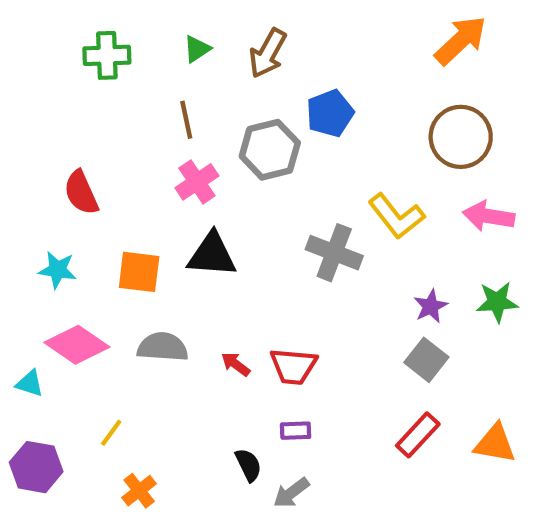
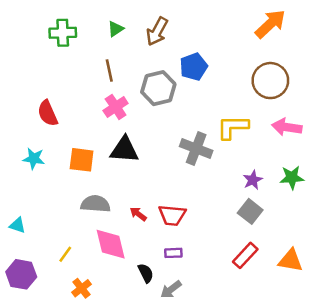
yellow L-shape: (396, 216) -> (233, 127), turned 128
pink diamond: (77, 345) -> (111, 244), moved, turned 42

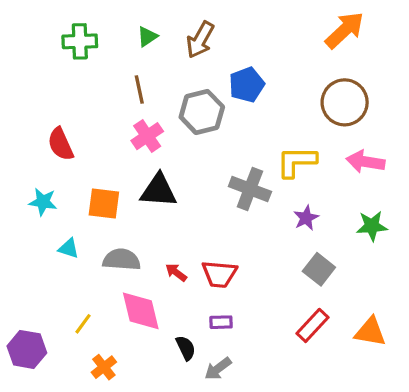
purple star: (253, 180) -> (306, 218), moved
cyan triangle: (17, 225) -> (69, 248), moved

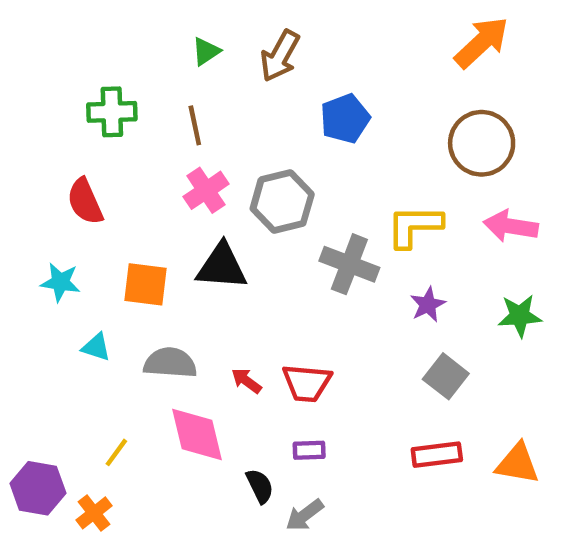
green cross: (80, 41) -> (112, 112), moved
gray hexagon: (202, 112) -> (282, 201), moved
red rectangle: (312, 325) -> (437, 455), turned 40
orange cross: (104, 367) -> (94, 513), moved

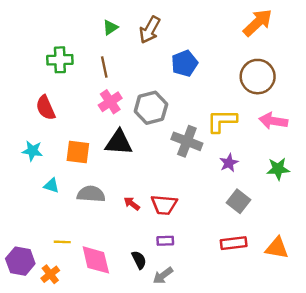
pink diamond: (197, 435) -> (96, 260), moved
yellow line: (116, 452) -> (62, 242), turned 56

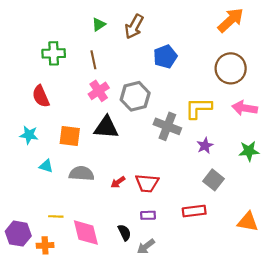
red arrow: (132, 204) -> (118, 182), turned -72
red rectangle: (234, 243) -> (194, 211), moved
orange cross: (50, 274) -> (45, 245), turned 35

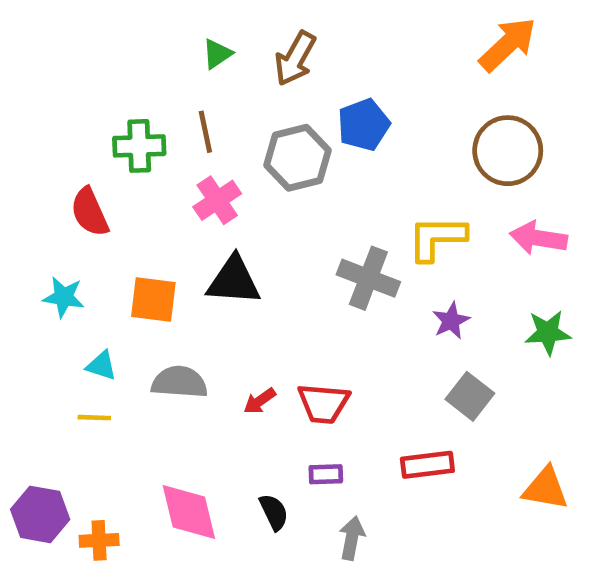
green cross: (54, 53) -> (139, 146), moved
gray hexagon: (135, 96) -> (297, 158), moved
yellow line: (56, 216) -> (94, 418), moved
gray arrow: (146, 246) -> (352, 538), moved, turned 138

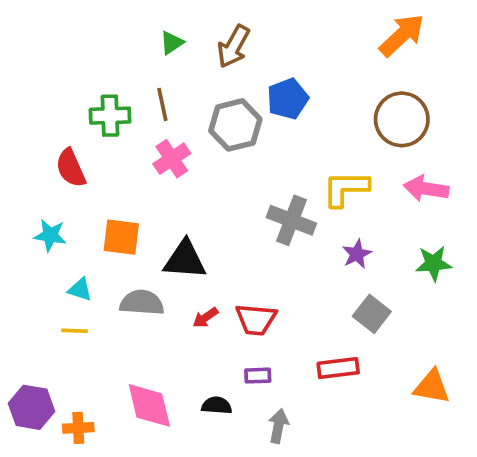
black triangle: (234, 281) -> (185, 260), moved
black semicircle: (274, 512) -> (217, 405), turned -60

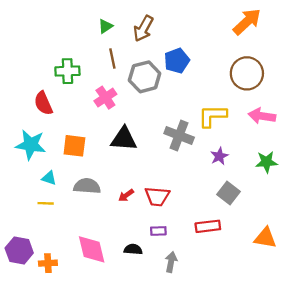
brown line: (162, 104) -> (112, 58), moved
cyan star: (50, 235) -> (31, 145), size x1.5
black triangle: (185, 260) -> (124, 139), moved

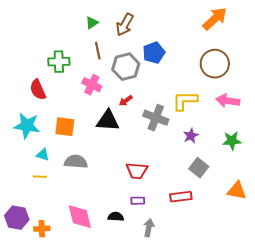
pink cross: (105, 98) -> (92, 85), turned -30
red arrow: (126, 195) -> (126, 101), moved
orange triangle: (265, 238) -> (237, 191), moved

